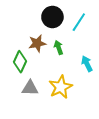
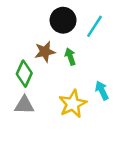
cyan arrow: (87, 64) -> (102, 91), moved
gray triangle: (30, 88) -> (24, 105), moved

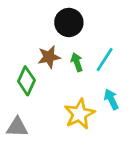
cyan line: (95, 26) -> (105, 60), moved
gray triangle: (24, 105) -> (17, 127), moved

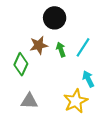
yellow star: (79, 114) -> (76, 101), moved
gray triangle: (17, 127) -> (29, 101), moved

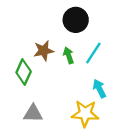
black circle: (55, 18) -> (76, 20), moved
yellow star: (76, 101) -> (85, 113), turned 30

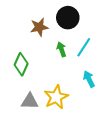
brown star: (44, 51) -> (39, 27), moved
yellow star: (85, 113) -> (56, 97), moved, turned -30

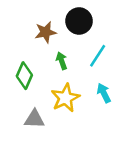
green arrow: (61, 49) -> (62, 61), moved
yellow star: (56, 97) -> (65, 98), moved

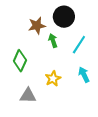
green arrow: (62, 61) -> (53, 41), moved
yellow star: (65, 98) -> (53, 79), size x0.7

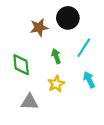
green arrow: (53, 41) -> (56, 56), moved
green diamond: (20, 61) -> (21, 65), turned -30

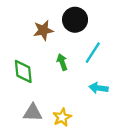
cyan arrow: (89, 80) -> (99, 88), turned -56
yellow star: (56, 84) -> (62, 117), moved

